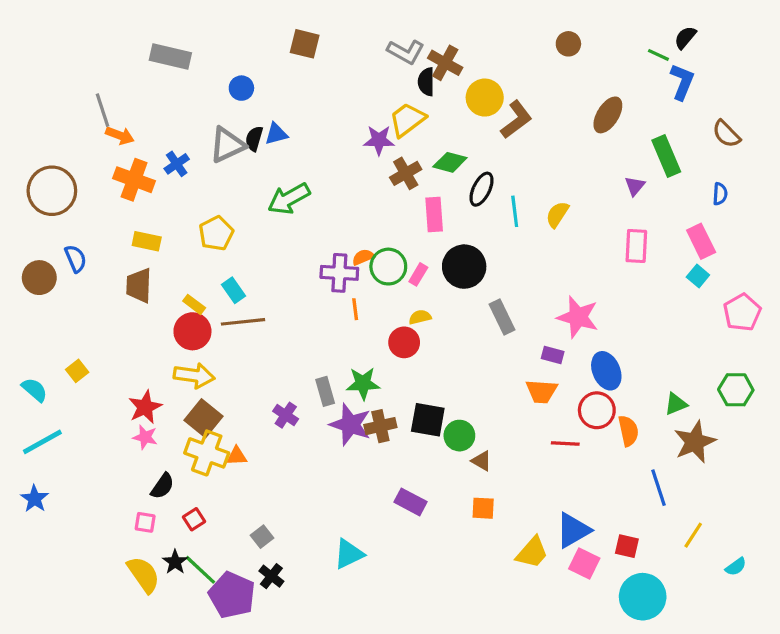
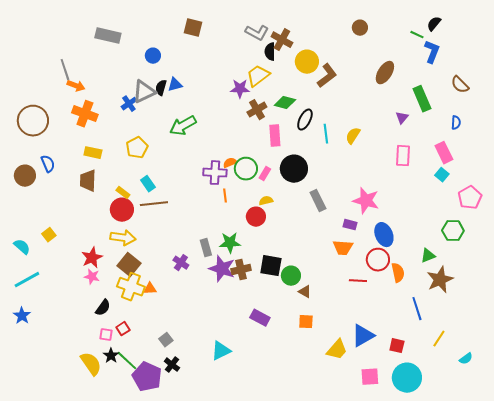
blue cross: (177, 164) -> (129, 104), moved
green hexagon: (736, 390) -> (453, 231), moved
pink square: (145, 522) -> (106, 335), moved
pink square: (584, 563) -> (370, 377), moved, turned -30

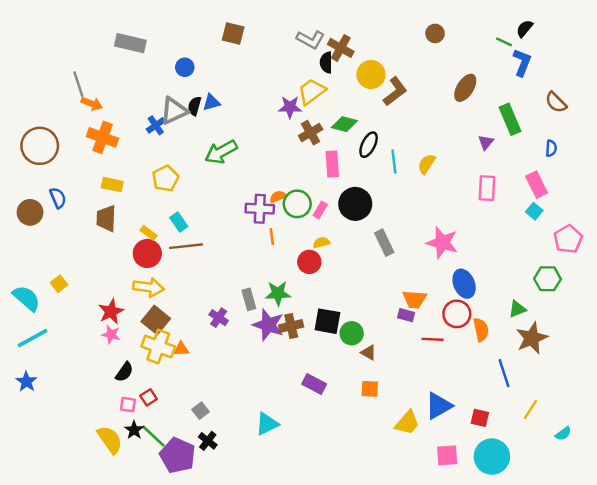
purple rectangle: (350, 225) -> (406, 315), moved
cyan semicircle: (22, 247) -> (26, 298), size x1.4

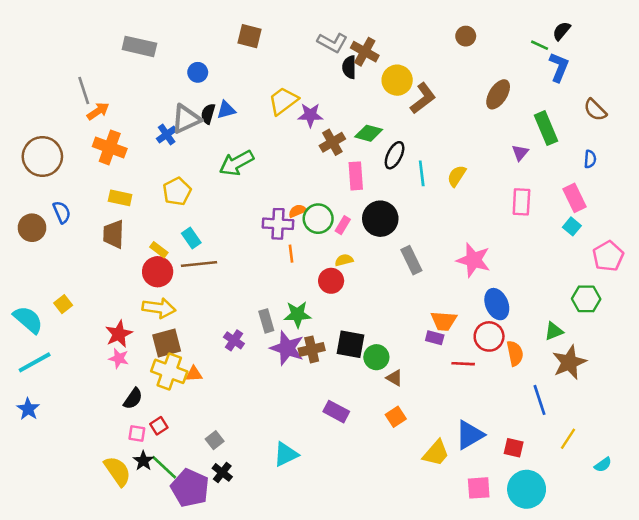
yellow trapezoid: (312, 91) -> (283, 101), moved
orange arrow: (92, 104) -> (98, 111), turned -55
brown square: (156, 320) -> (167, 343), turned 36
orange square: (370, 389) -> (396, 417), turned -36

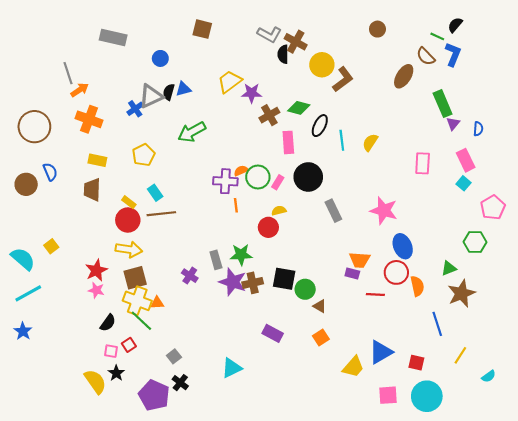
brown semicircle: (595, 110) -> (426, 56), moved
purple triangle: (520, 153) -> (453, 123), moved
green line: (164, 467) -> (141, 321), moved

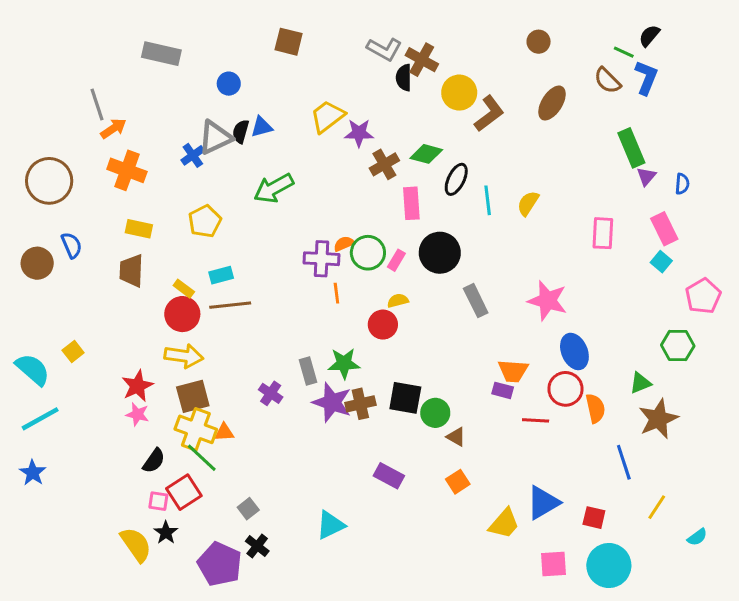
brown ellipse: (404, 76) -> (552, 103), moved
cyan rectangle: (155, 193) -> (221, 275), turned -70
red square: (129, 345) -> (184, 492), size x1.6

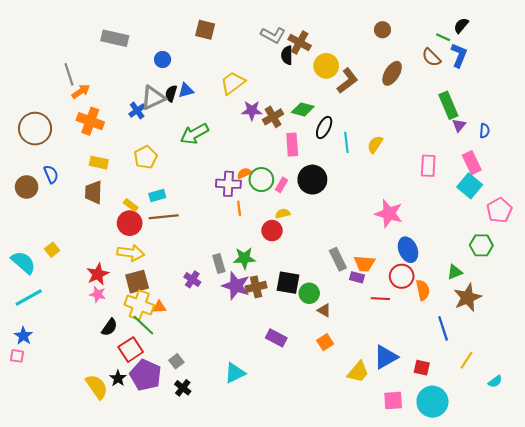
purple star: (359, 133) -> (252, 111), moved
cyan square: (661, 262) -> (470, 186), size x1.6
gray rectangle: (476, 301) -> (338, 259), moved
pink square: (158, 501) -> (17, 356), moved
purple pentagon: (220, 564) -> (146, 375), moved

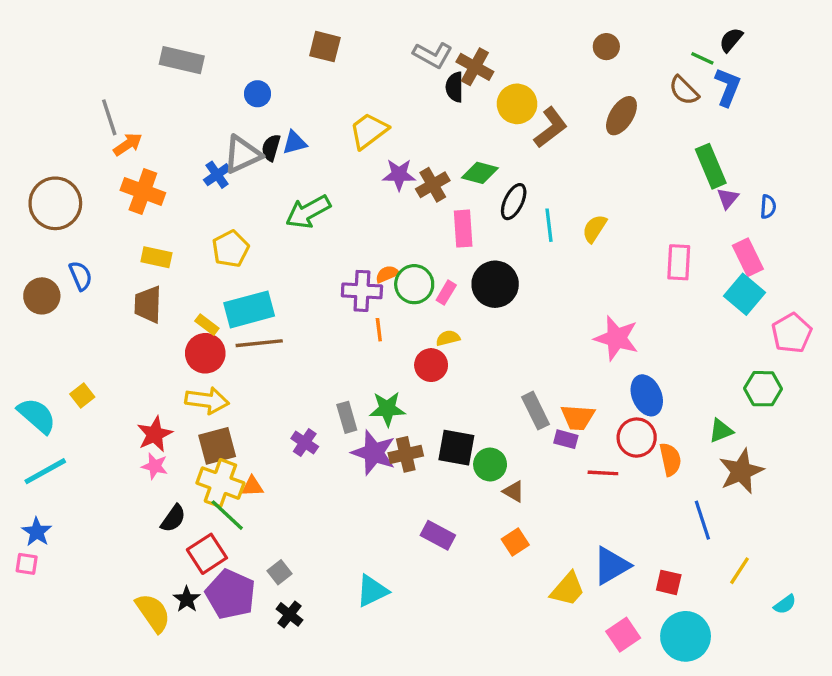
cyan rectangle: (157, 196) -> (249, 309), size x1.8
pink square: (393, 401) -> (623, 635), turned -30

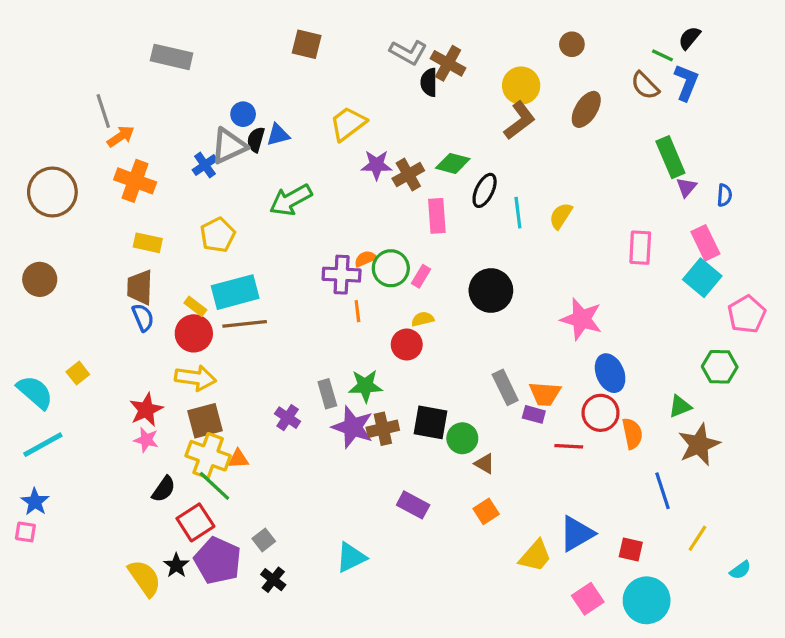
blue circle: (257, 94) -> (243, 114), moved
yellow circle: (517, 104) -> (521, 86), moved
blue semicircle: (81, 276) -> (143, 318), moved
black circle: (495, 284) -> (491, 290), moved

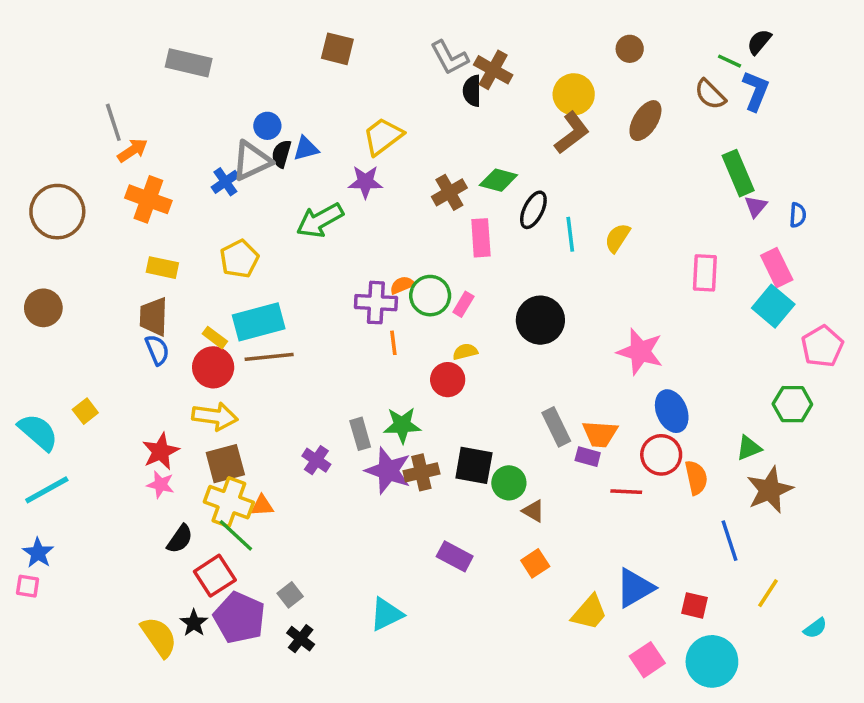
gray L-shape: (408, 52) -> (449, 58), turned 33
purple star: (377, 165) -> (365, 182), moved

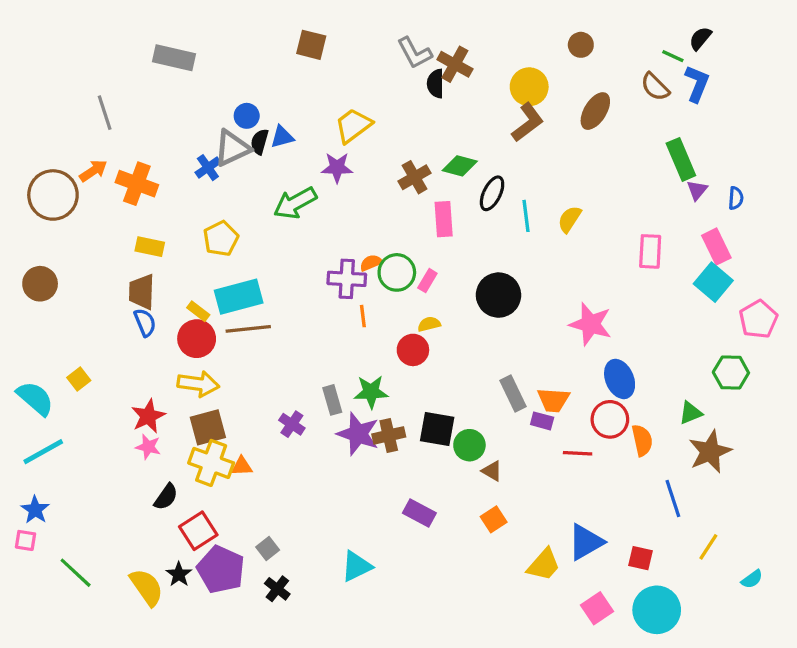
orange arrow: (133, 150) -> (93, 171), moved
green line: (236, 535) -> (76, 573), moved

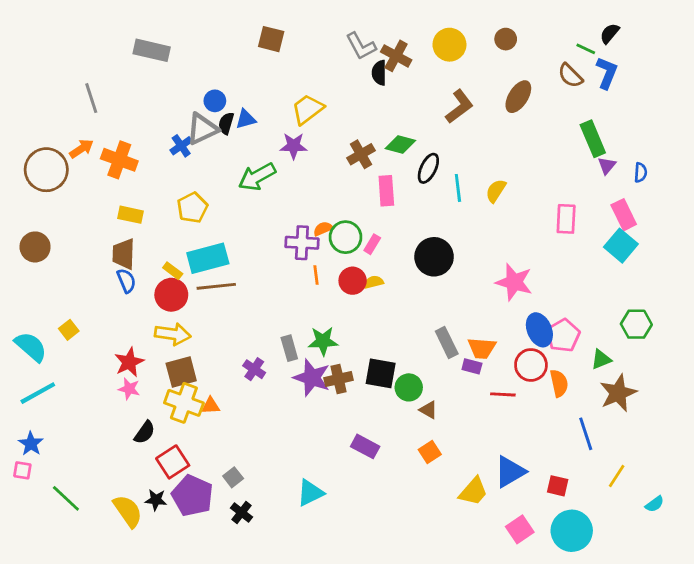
yellow circle: (529, 87) -> (449, 45), moved
pink pentagon: (758, 319) -> (563, 335), moved
red circle: (413, 350) -> (353, 281), moved
black star: (179, 574) -> (156, 500), turned -30

